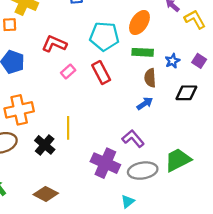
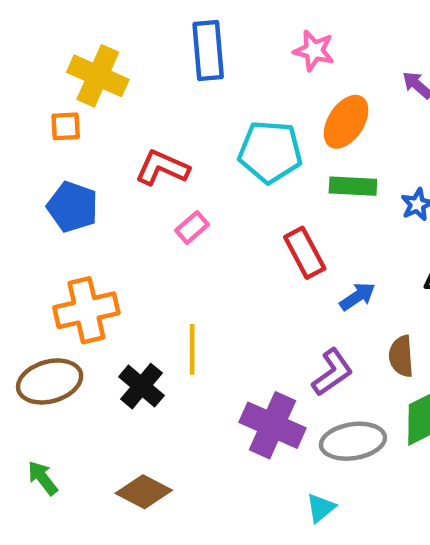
red rectangle: (101, 73) -> (305, 253), moved
brown semicircle: (150, 78) -> (401, 356), moved
purple L-shape: (133, 139) -> (332, 372), turned 95

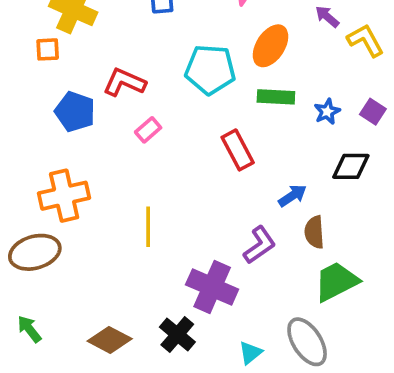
blue pentagon: (73, 207) -> (75, 112), moved
blue arrow: (358, 296) -> (292, 196), moved
black cross: (142, 386) -> (177, 335), moved
gray ellipse: (353, 441) -> (307, 342), moved, turned 66

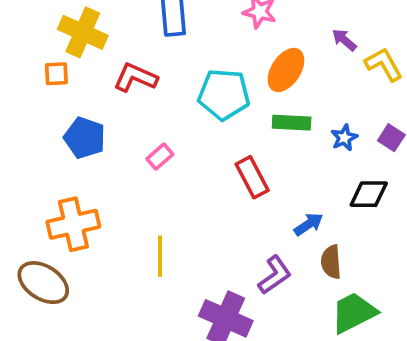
red L-shape: (124, 82) -> (135, 78), moved
brown ellipse: (35, 252) -> (43, 283), turned 48

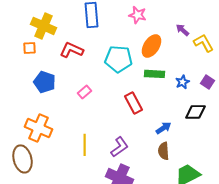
orange cross: (73, 224) -> (39, 128), turned 36
brown semicircle: (331, 262) -> (164, 151), moved
purple L-shape: (275, 275) -> (120, 147), moved
brown ellipse: (43, 283) -> (23, 159), turned 44

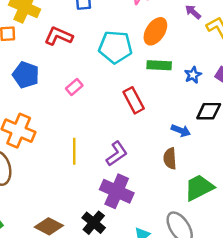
blue arrow: (164, 128) -> (181, 131), moved, turned 56

